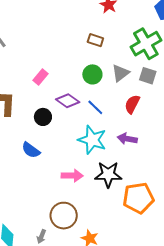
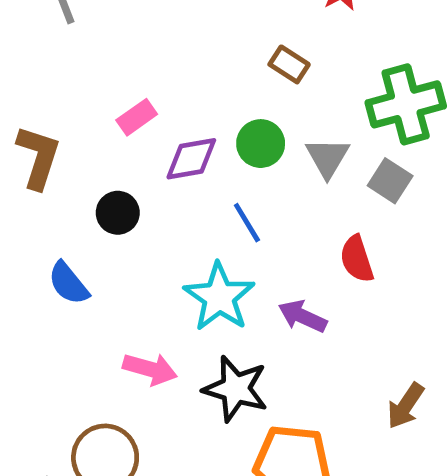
gray triangle: (120, 73) -> (327, 158), turned -36
purple diamond: (68, 101) -> (191, 159), moved, turned -60
red semicircle: (132, 104) -> (357, 259), moved, turned -60

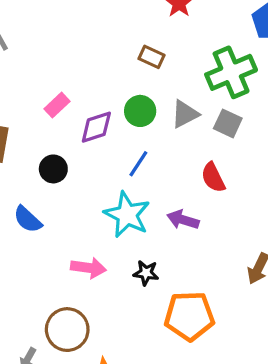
gray triangle: (327, 158) -> (185, 114), turned 40
blue line: (247, 223) -> (138, 164), turned 72
black star: (236, 389) -> (146, 273), size x0.6

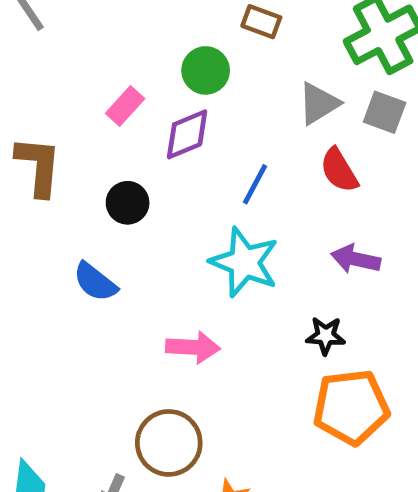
green circle: (140, 111) -> (206, 70), moved
red semicircle: (213, 177) -> (339, 170), moved
purple arrow: (183, 220) -> (356, 259), moved
black star: (146, 273) -> (326, 336), moved

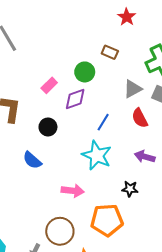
orange pentagon: (351, 407) -> (107, 220), moved

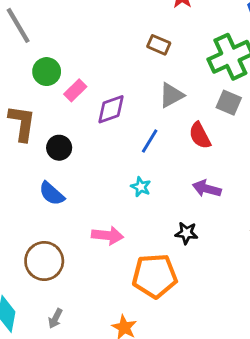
green circle: (85, 72) -> (47, 72), moved
gray triangle: (133, 89) -> (171, 95), moved
black circle: (48, 127) -> (59, 148), moved
cyan star: (97, 155) -> (141, 187), size x0.5
brown circle: (60, 231) -> (44, 261), moved

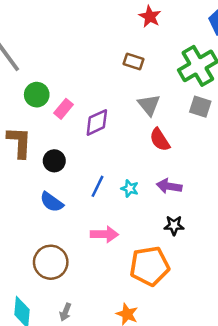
gray triangle: (171, 95) -> (149, 105), turned -35
red semicircle: (200, 136) -> (160, 140), moved
blue line: (150, 141) -> (98, 186), moved
purple arrow: (207, 189) -> (169, 186), moved

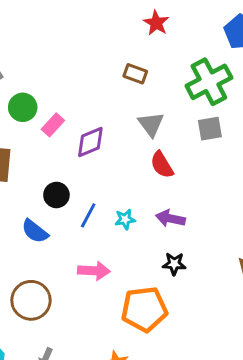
gray square: (200, 107) -> (210, 129), turned -30
black circle: (54, 161) -> (56, 195), moved
cyan star: (130, 189) -> (125, 219), turned -30

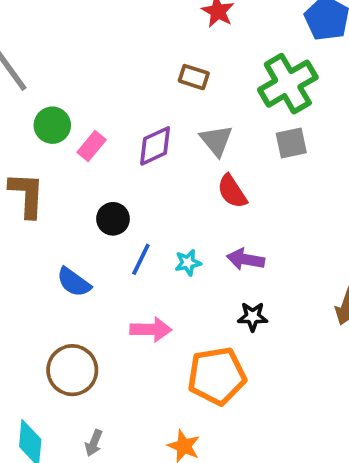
purple diamond: (90, 142) -> (155, 146), moved
black circle: (56, 195) -> (113, 219), moved

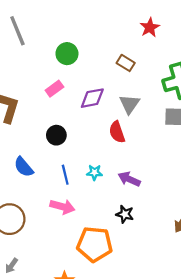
green circle: (52, 125) -> (67, 54), moved
red semicircle: (232, 191) -> (117, 132), moved
blue line: (141, 259) -> (65, 175), moved, turned -54

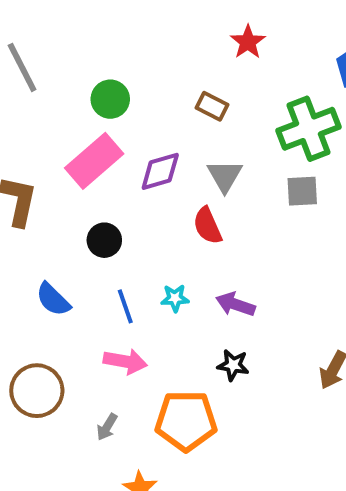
pink rectangle: (54, 89) -> (94, 161), size x1.8
gray arrow: (11, 266) -> (107, 427), moved

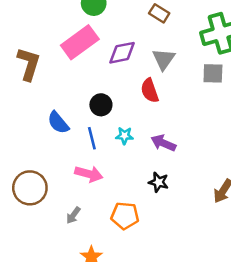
black circle: (104, 240) -> (101, 105), moved
blue semicircle: (53, 299) -> (58, 123), moved
orange pentagon: (186, 421) -> (125, 216), size x0.7

